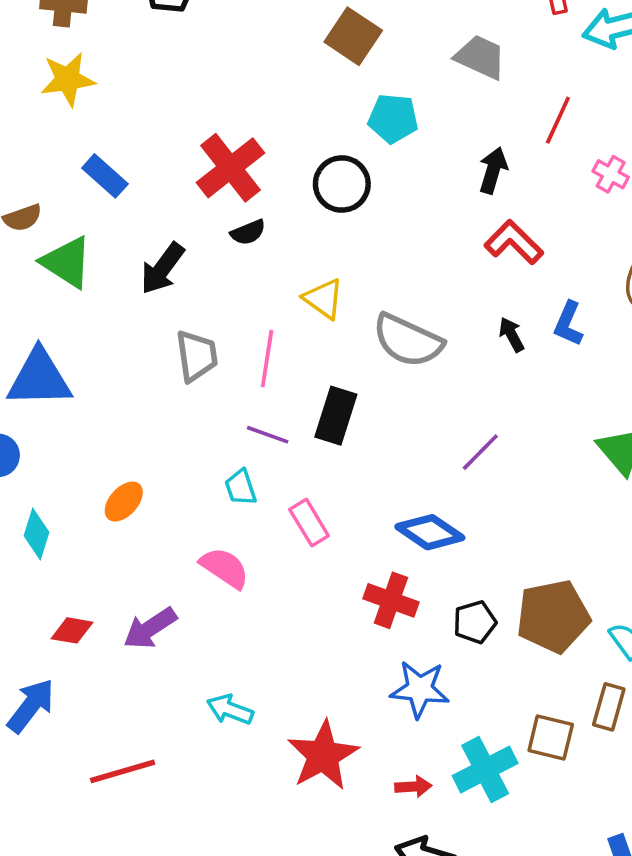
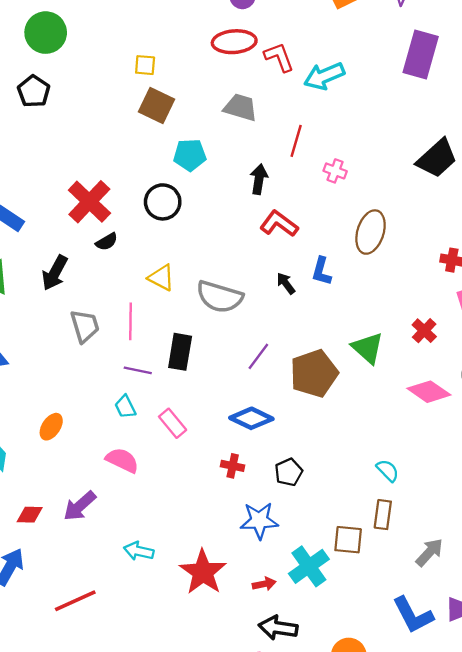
purple line: (480, 452) -> (258, 356), moved
red cross: (391, 600) -> (233, 466), size x0.7
brown pentagon: (553, 616) -> (314, 373), moved

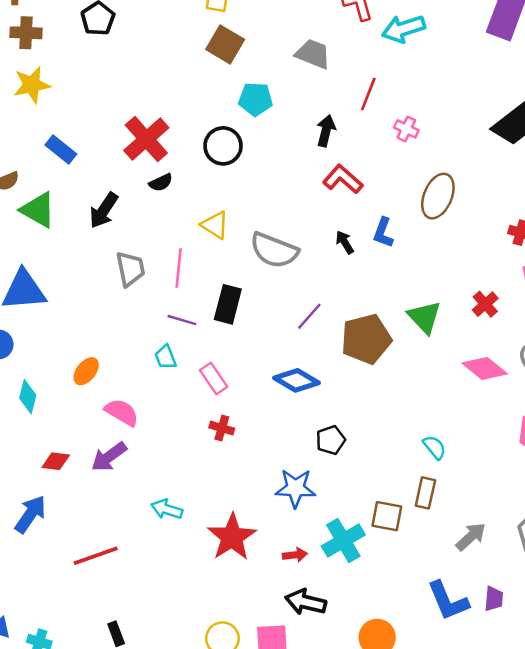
pink semicircle: (122, 460) -> (122, 412), moved
red cross: (233, 466) -> (222, 428), moved

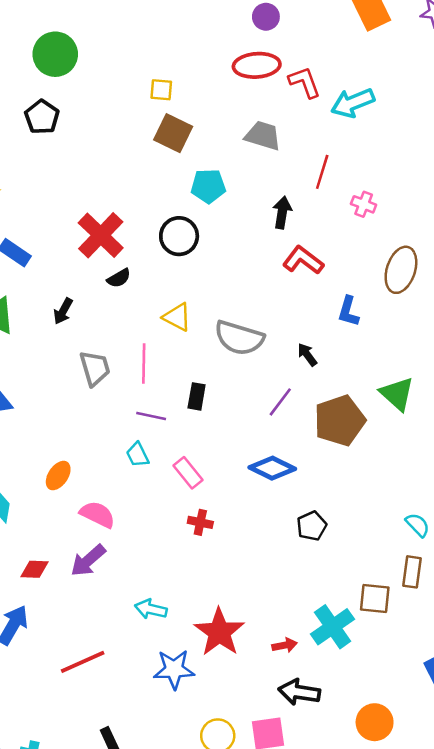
black arrow: (104, 210) -> (63, 311), size x0.7
black arrow: (345, 242) -> (307, 355), moved
black rectangle: (228, 304) -> (197, 396), size x0.7
blue star: (296, 488) -> (174, 669), moved

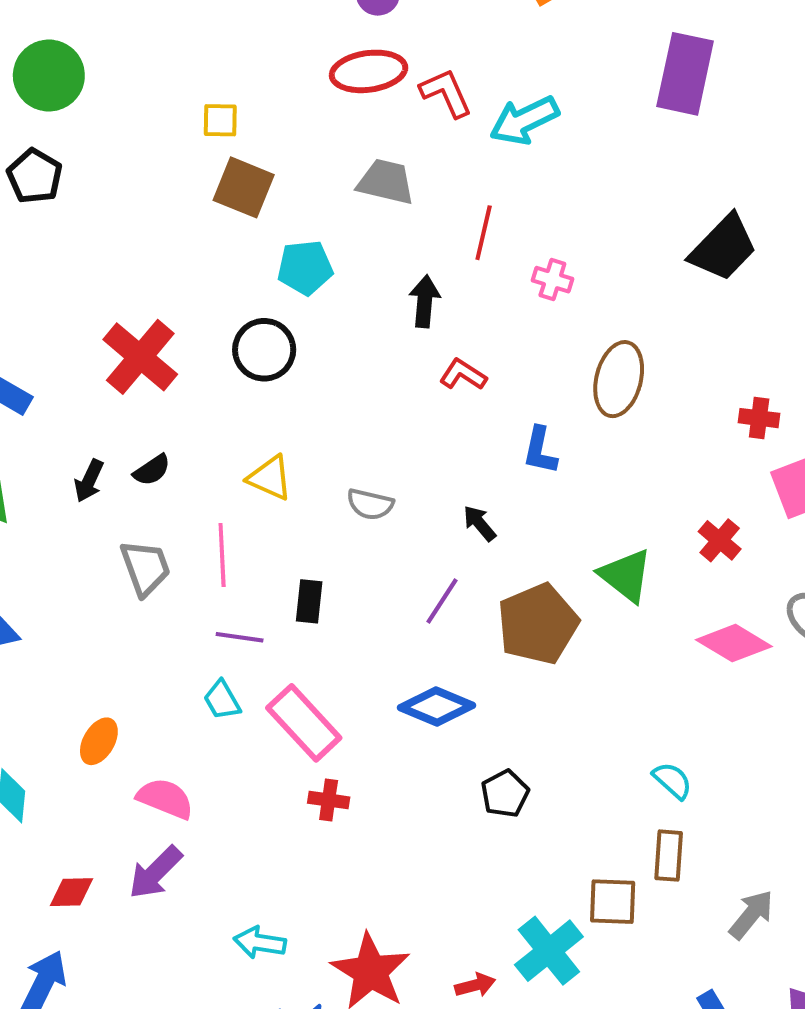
red L-shape: (303, 260) -> (463, 375), size x0.7
black semicircle: (119, 278) -> (152, 470), moved
gray semicircle: (239, 338) -> (370, 504), size x0.6
pink rectangle: (188, 473) -> (304, 723), size x1.5

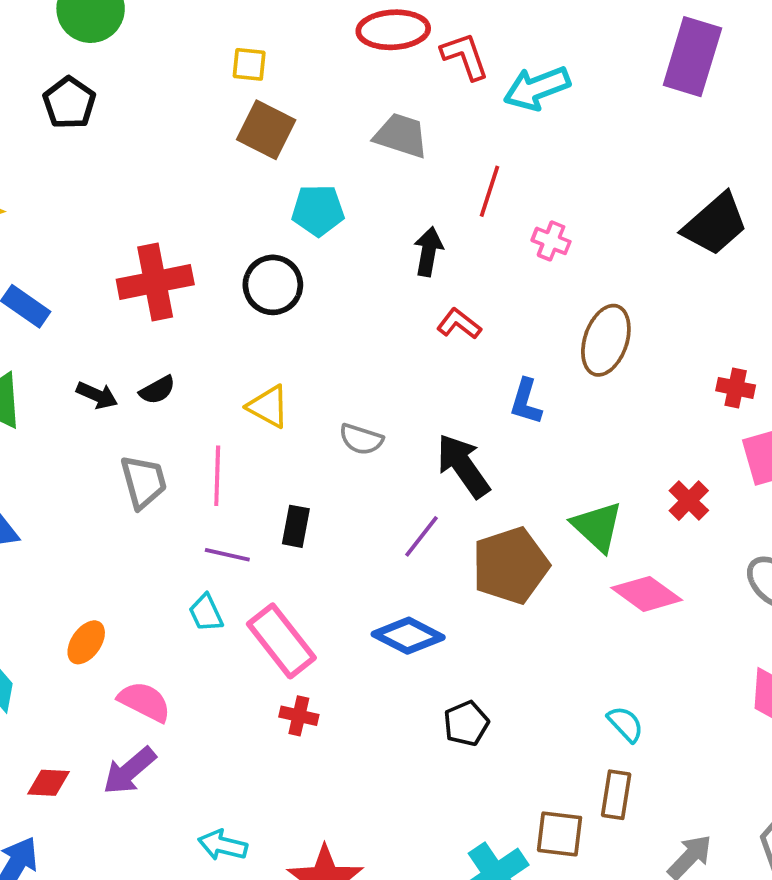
red cross: (140, 357) -> (155, 282), turned 34
black arrow: (89, 481) -> (97, 395), turned -96
black arrow: (480, 523) -> (463, 466), size x1.8
pink diamond: (734, 643) -> (647, 594), moved

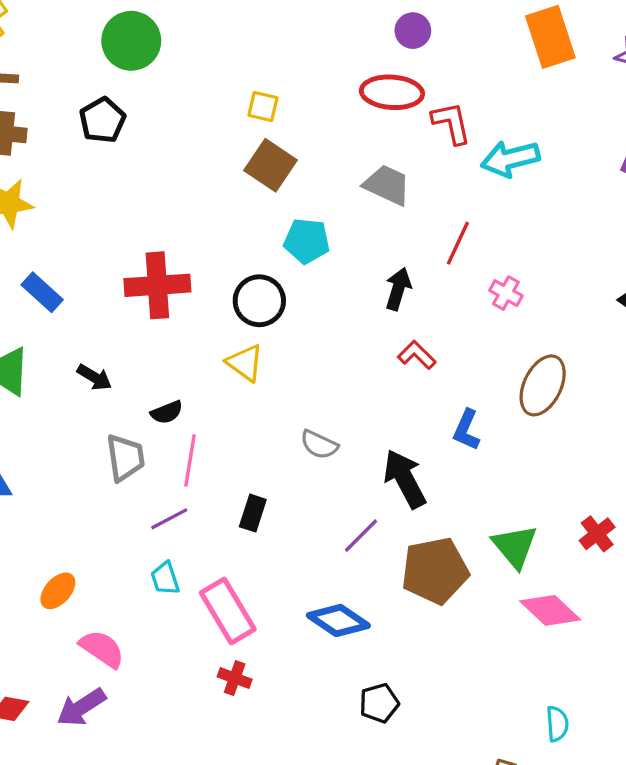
black semicircle: (157, 390) -> (167, 412), moved
yellow triangle: (268, 407) -> (245, 363), moved
purple line: (227, 555) -> (169, 519), moved, turned -48
cyan semicircle: (625, 724) -> (557, 724), moved, turned 32

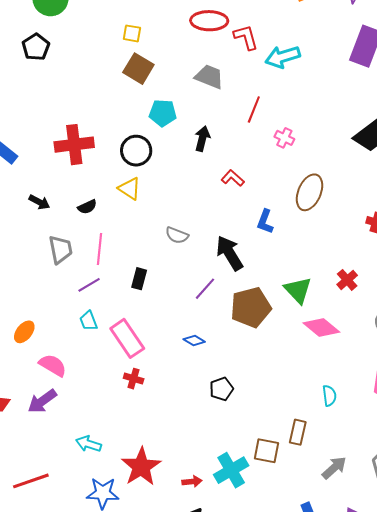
black arrow: (398, 289) -> (202, 139), moved
black semicircle: (167, 412) -> (87, 207), moved
blue diamond: (338, 620) -> (194, 341), size x0.6

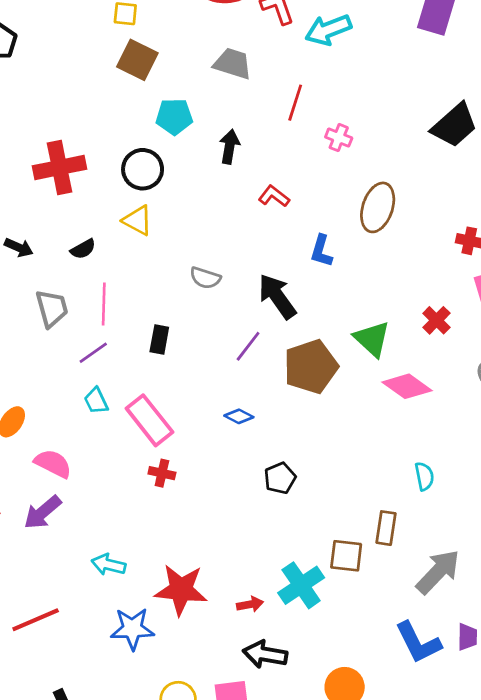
red star: (141, 467) -> (181, 590), turned -30
gray arrow: (334, 468) -> (438, 572), size x1.4

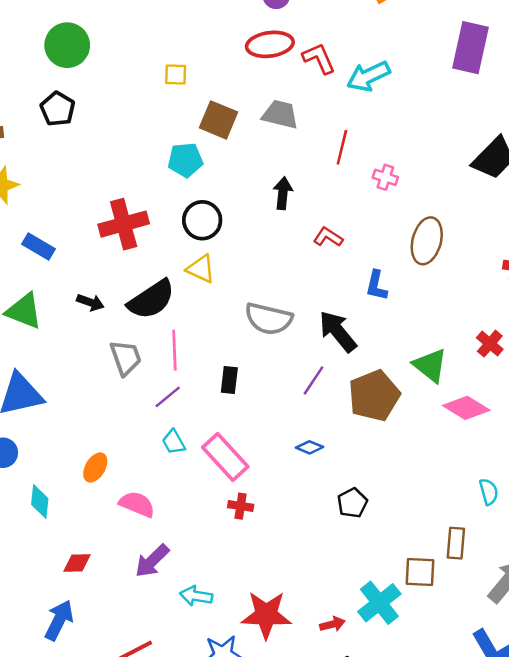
brown square: (137, 60) -> (218, 120), moved
cyan pentagon: (174, 117) -> (185, 160), moved
black semicircle: (83, 249) -> (151, 300), size x2.0
gray semicircle: (205, 278) -> (269, 319), size x1.6
purple arrow: (43, 512) -> (152, 561), moved

